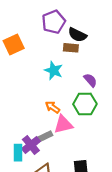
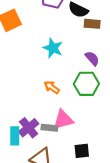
brown rectangle: (71, 48) -> (92, 24), moved
pink triangle: (63, 124) -> (63, 120), moved
gray rectangle: (45, 136) -> (49, 128), moved, turned 32

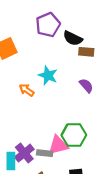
green hexagon: (86, 84) -> (74, 135), moved
orange arrow: (52, 87) -> (27, 90), moved

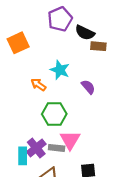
purple semicircle: (86, 86) -> (88, 87), moved
green hexagon: (74, 135) -> (54, 114), moved
pink triangle: (58, 145) -> (70, 140), turned -45

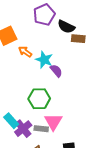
orange arrow: (38, 85) -> (25, 52), moved
purple semicircle: (88, 87) -> (56, 71), moved
cyan rectangle: (23, 156) -> (11, 121), moved, turned -42

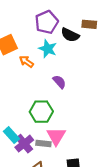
brown rectangle: (78, 39) -> (89, 24), moved
cyan star: (44, 60) -> (48, 49), moved

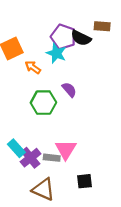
purple pentagon: (47, 22) -> (63, 37), moved, turned -30
green hexagon: (41, 112) -> (43, 103), moved

